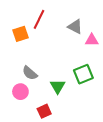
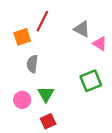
pink triangle: (92, 40) -> (100, 44), turned 32
gray semicircle: (30, 73) -> (32, 64), moved, turned 56
green triangle: (58, 86) -> (46, 94), moved

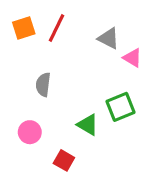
orange square: (22, 37) -> (24, 28), moved
green triangle: (46, 94) -> (88, 125), moved, turned -30
red square: (48, 121) -> (64, 160), turned -35

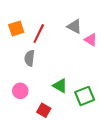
orange square: (24, 28) -> (16, 28), moved
red line: (57, 28) -> (39, 34), moved
green square: (121, 107) -> (85, 96), moved

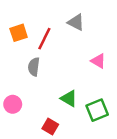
gray triangle: (74, 26) -> (76, 22), moved
pink triangle: (91, 40) -> (98, 61), moved
pink circle: (20, 91) -> (13, 104), moved

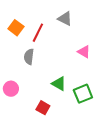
orange square: (19, 33) -> (16, 28), turned -35

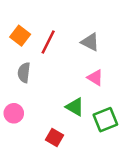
gray triangle: (65, 19) -> (90, 42), moved
pink triangle: (84, 52) -> (95, 78), moved
gray semicircle: (29, 57) -> (24, 73), moved

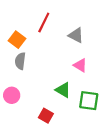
orange square: (20, 36) -> (17, 40), moved
red line: (48, 42) -> (44, 22), moved
green square: (105, 120) -> (89, 101), turned 30

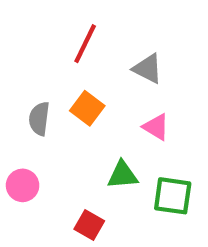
orange square: (17, 40) -> (87, 108), moved
green triangle: (63, 90) -> (123, 175), turned -35

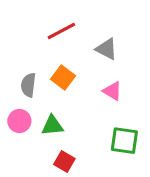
red line: (85, 44) -> (61, 31), turned 36
green triangle: (123, 175) -> (52, 126), moved
pink circle: (23, 185) -> (19, 121), moved

